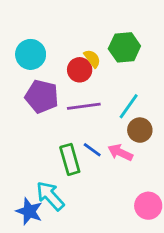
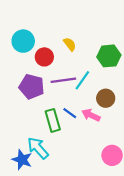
green hexagon: (124, 47) -> (109, 56), moved
red circle: (80, 70) -> (44, 57), moved
purple pentagon: (42, 96) -> (32, 87), moved
cyan line: (129, 106) -> (82, 80), moved

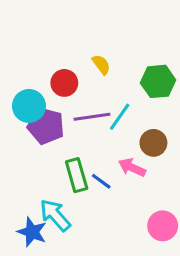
cyan circle: (23, 41) -> (29, 106), moved
blue line: (70, 113) -> (101, 181), moved

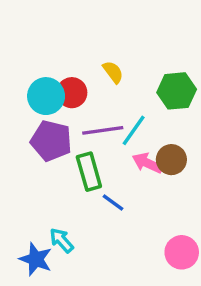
cyan circle: (29, 106) -> (46, 96), moved
pink arrow: (132, 167) -> (147, 163), moved
green rectangle: (77, 175) -> (89, 172), moved
cyan arrow: (55, 215) -> (62, 240), size x0.7

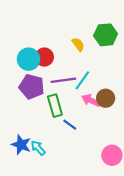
yellow semicircle: (113, 72) -> (78, 44), moved
green hexagon: (177, 91) -> (106, 35), moved
blue star: (36, 259) -> (21, 145), moved

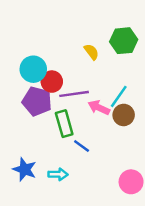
red circle: (44, 57) -> (52, 82), moved
cyan line: (82, 80) -> (119, 96), moved
pink arrow: (91, 100) -> (99, 108), moved
cyan arrow: (38, 148) -> (58, 174), moved, turned 133

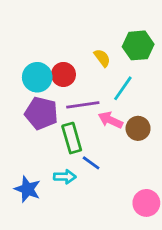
red circle: (52, 82) -> (63, 74), moved
cyan line: (119, 96) -> (123, 88), moved
cyan arrow: (58, 174) -> (65, 177), moved

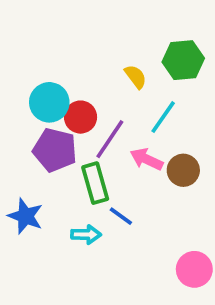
red circle: (63, 74) -> (81, 117), moved
purple line: (83, 105) -> (110, 139), turned -48
blue star: (28, 189) -> (25, 216), moved

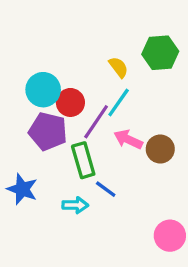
cyan line: (163, 117) -> (119, 102), moved

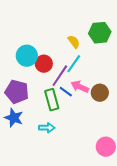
purple pentagon: (48, 131) -> (17, 92), moved
blue line: (106, 189) -> (66, 92), moved

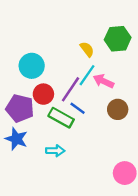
red circle: (44, 64) -> (43, 94), moved
pink arrow: (80, 87) -> (104, 81), moved
green rectangle: (52, 100) -> (61, 118), turned -45

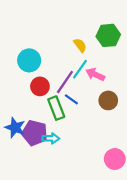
purple pentagon: (20, 108) -> (35, 133), moved
green rectangle: (61, 118) -> (56, 108), turned 40

